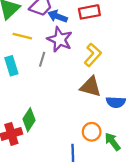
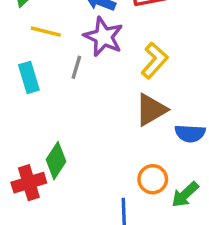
brown triangle: (90, 87) -> (151, 110), turned -45
green arrow: (112, 142) -> (185, 195), turned -96

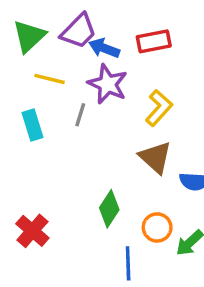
brown triangle: (151, 110) -> (155, 157), turned -48
green diamond: (56, 161) -> (109, 209), moved
red cross: (29, 183) -> (32, 231), turned -32

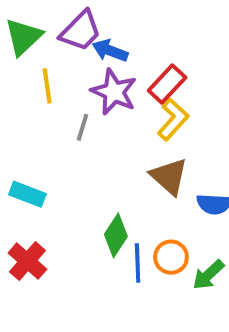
red rectangle: (154, 41) -> (167, 84), moved, turned -36
yellow line: (50, 79) -> (47, 86), turned 68
cyan rectangle: (32, 125) -> (27, 194), moved, turned -52
blue line: (128, 263) -> (138, 263), moved

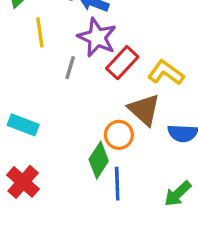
red rectangle: (167, 84) -> (122, 63), moved
yellow L-shape: (173, 119) -> (166, 73), moved, turned -96
orange circle: (171, 257) -> (119, 135), moved

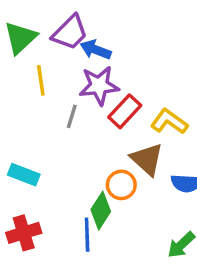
purple star: (97, 37) -> (99, 86), turned -30
red cross: (23, 182) -> (24, 233), turned 32
blue line: (117, 184) -> (87, 235), moved

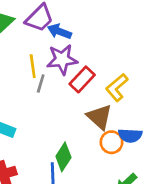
yellow line: (41, 80) -> (33, 66), moved
yellow L-shape: (169, 122) -> (117, 87), turned -76
orange circle: (121, 185) -> (111, 142), moved

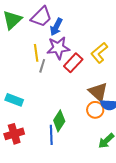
blue arrow: (59, 31) -> (56, 27), turned -84
yellow L-shape: (117, 87) -> (99, 53), moved
brown triangle: (99, 117) -> (98, 92), moved

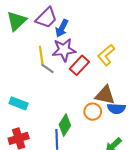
gray line: (42, 66) -> (47, 68), turned -72
brown triangle: (98, 92) -> (105, 95), turned -30
orange circle: (95, 110) -> (93, 112), moved

